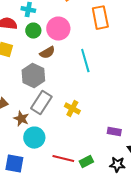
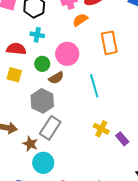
green circle: (33, 31) -> (42, 64), moved
yellow cross: (72, 109) -> (101, 129), moved
purple rectangle: (114, 132) -> (122, 139), moved, turned 40

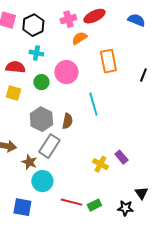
brown semicircle: (56, 78) -> (67, 121), moved, turned -49
yellow cross: (101, 129) -> (100, 164), moved

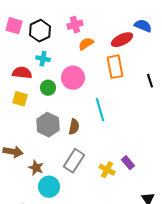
red ellipse: (94, 16) -> (122, 40), moved
black line: (143, 75) -> (150, 81), turned -40
gray rectangle: (49, 146) -> (74, 161), moved

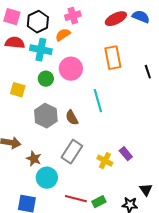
red ellipse: (122, 40) -> (116, 19), moved
orange semicircle: (86, 44) -> (63, 35), moved
cyan cross: (43, 59) -> (41, 50), size x1.5
red semicircle: (22, 73) -> (15, 43), moved
brown semicircle: (74, 127) -> (72, 118), turned 140

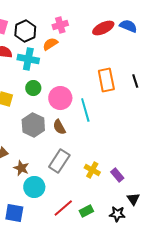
orange rectangle: (113, 58) -> (106, 80), moved
pink circle: (71, 69) -> (60, 98), moved
purple rectangle: (126, 154) -> (117, 175), moved
red line: (76, 199) -> (63, 208), turned -55

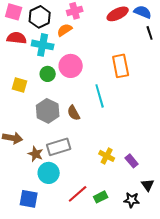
black line: (135, 81) -> (150, 33), moved
pink circle: (60, 98) -> (71, 66), moved
gray rectangle: (59, 161) -> (59, 147), moved, turned 40

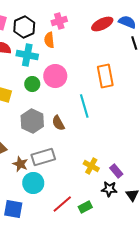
orange semicircle: (65, 30) -> (49, 40), turned -63
black star: (132, 200) -> (109, 189), moved

